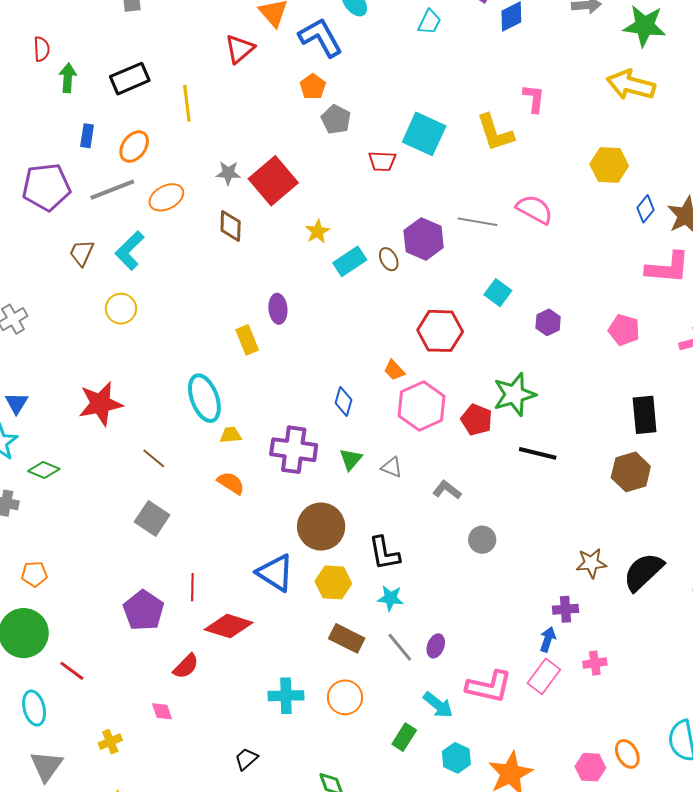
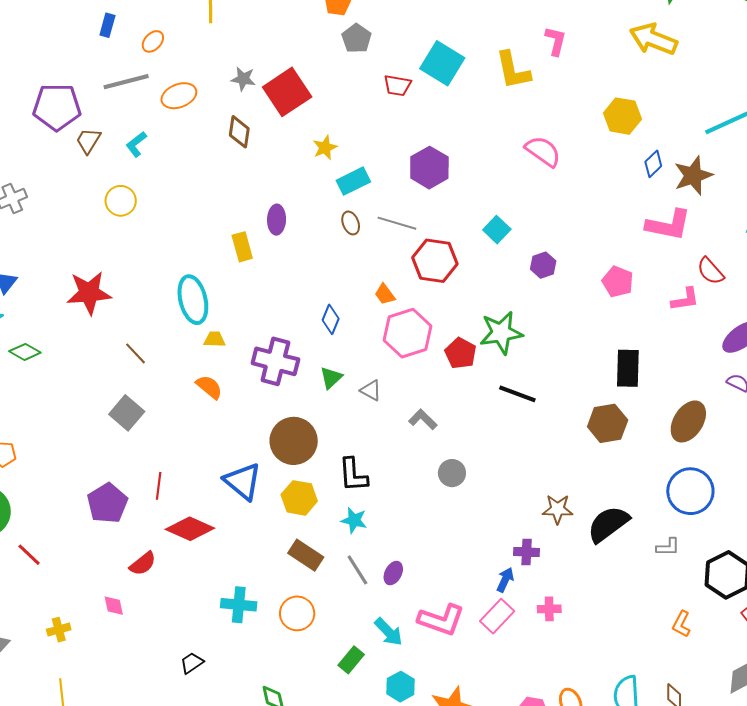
orange ellipse: (134, 146) -> (153, 41), size x0.7
purple pentagon: (46, 187) -> (57, 107), moved
gray line: (478, 222) -> (397, 223), moved
cyan L-shape: (130, 251) -> (136, 144), size x0.7
brown ellipse: (389, 259) -> (351, 223), moved

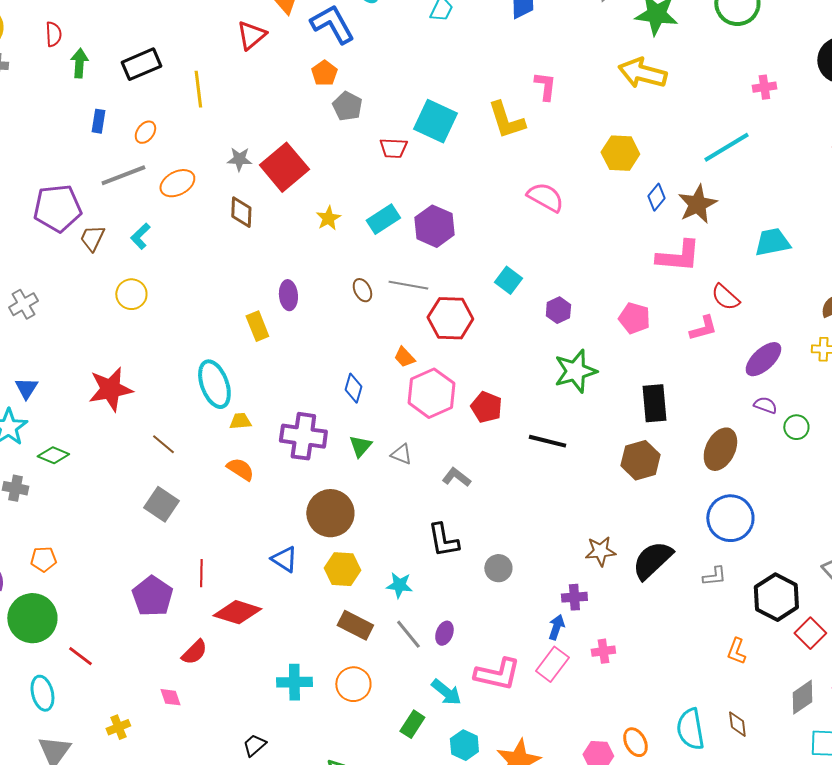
cyan rectangle: (353, 181) -> (383, 219), moved
green star: (501, 333) -> (575, 371), moved
gray circle: (452, 473) -> (498, 568), moved
black L-shape: (353, 475) -> (443, 540), moved
blue triangle: (243, 481) -> (284, 559), size x0.7

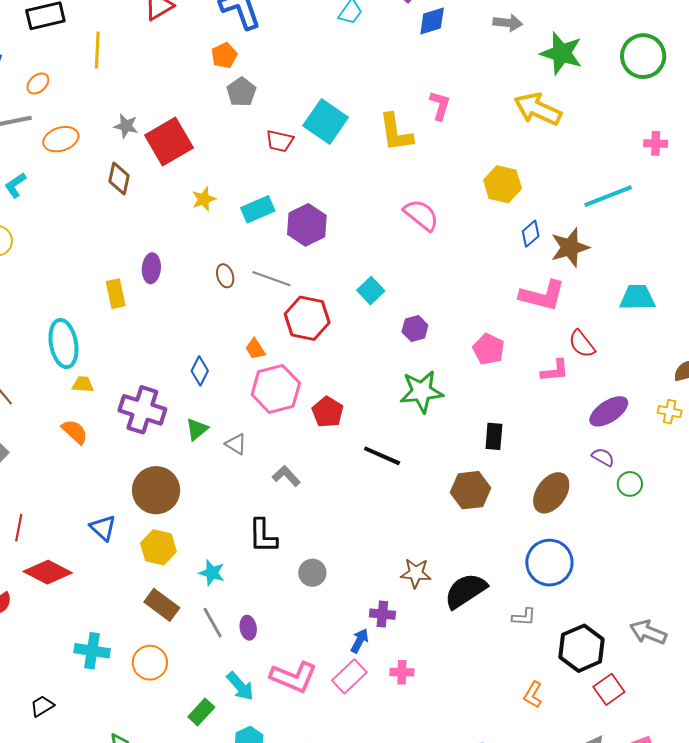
black rectangle: (654, 403) -> (494, 436), size x0.7
purple ellipse: (444, 633) -> (248, 628), turned -40

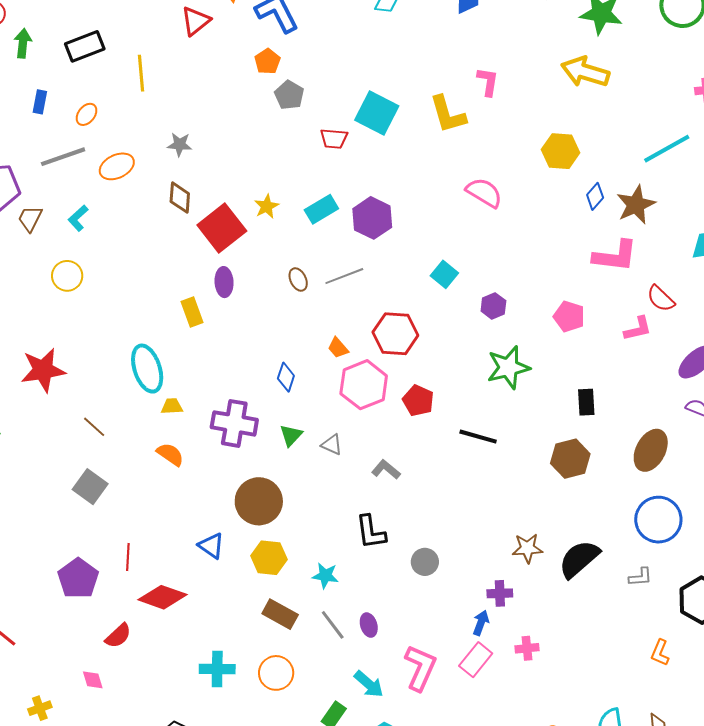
red square: (169, 141) -> (222, 228), moved
gray line: (271, 279) -> (344, 276), turned -33
red hexagon: (307, 318) -> (395, 334), moved
pink L-shape: (294, 677) -> (420, 668), turned -81

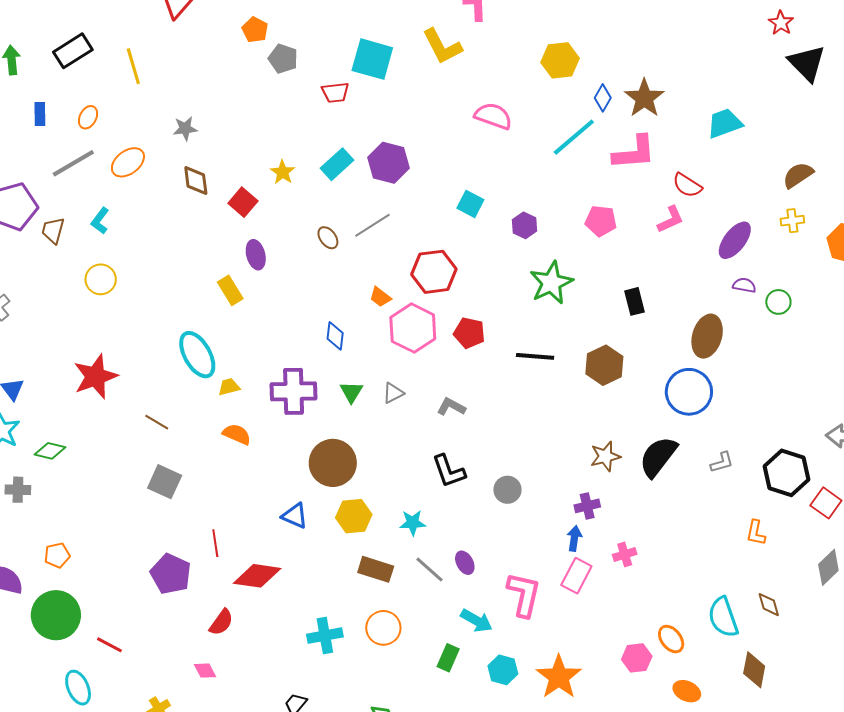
cyan line: (667, 149) -> (574, 137), moved
red square: (222, 228) -> (243, 202), size x0.6
gray triangle: (332, 445) -> (393, 393), turned -40
brown hexagon: (570, 459) -> (604, 365), moved
blue circle: (658, 520) -> (689, 392), moved

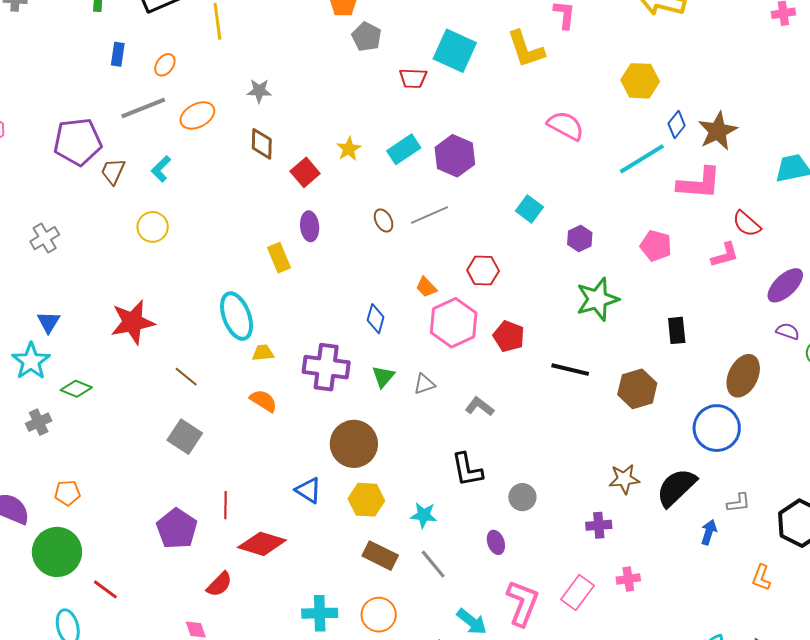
red hexagon: (434, 272) -> (483, 270), size x0.7
gray cross: (18, 490) -> (39, 422), turned -35
blue arrow: (574, 538) -> (709, 532), moved
purple ellipse: (465, 563) -> (496, 542), moved

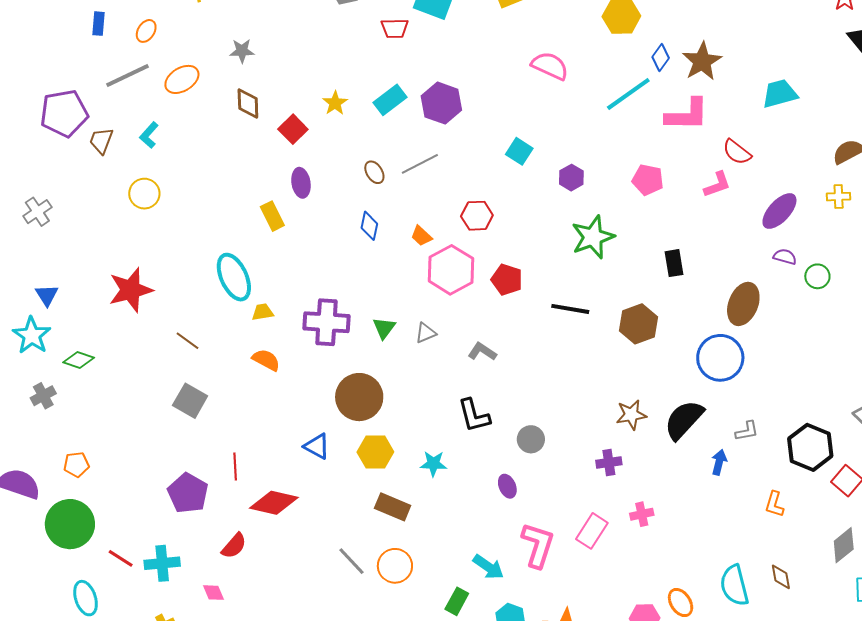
blue diamond: (376, 319) -> (369, 226), moved
gray line: (433, 564) -> (351, 561), moved
cyan cross: (320, 613) -> (162, 563), moved

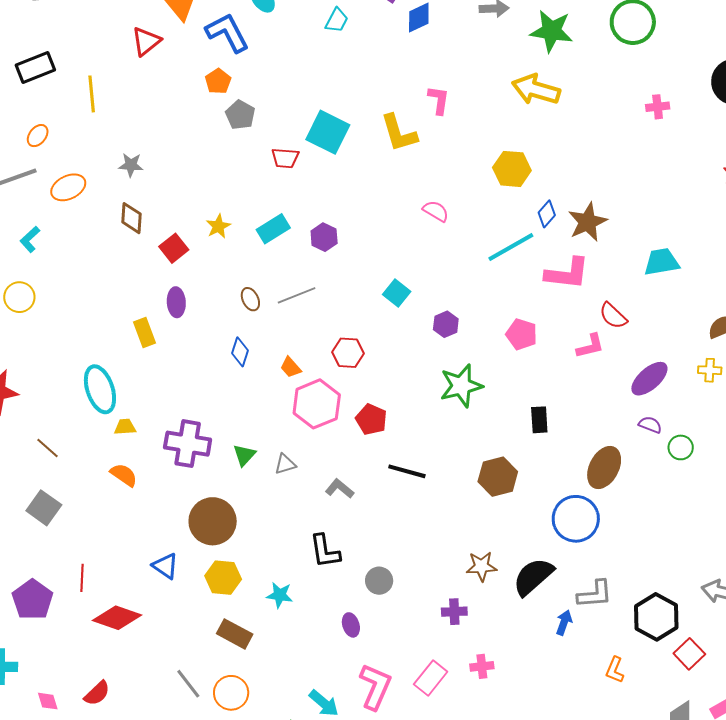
pink semicircle: (550, 66) -> (436, 211), size x0.7
purple hexagon: (441, 103) -> (324, 237), size x0.7
black line: (570, 309) -> (407, 471), moved
gray L-shape: (747, 431) -> (595, 594), size x1.5
red semicircle: (234, 546) -> (97, 693), moved

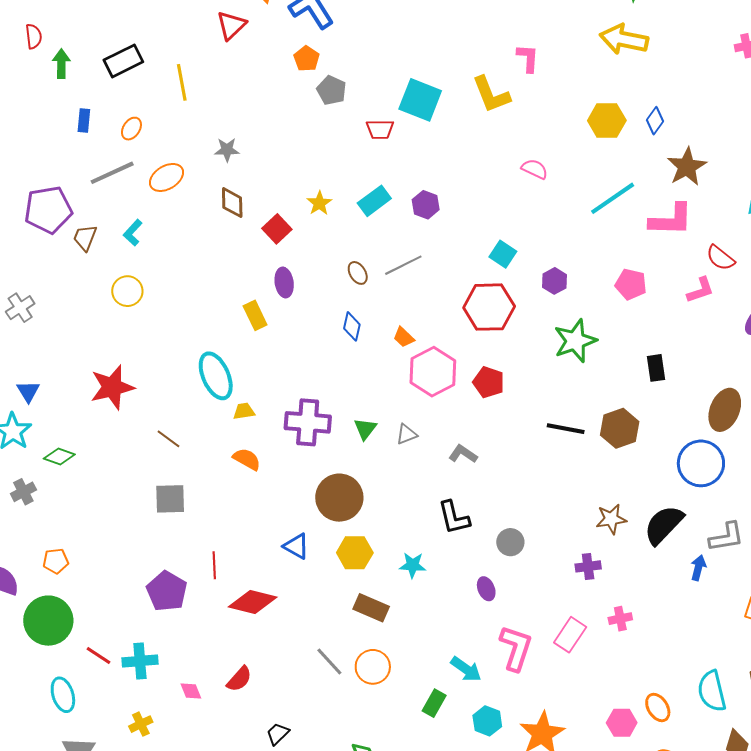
blue diamond: (547, 214) -> (655, 121), moved
red hexagon: (348, 353) -> (489, 307), moved, size x1.6
black line: (407, 471) -> (566, 429), moved
gray square: (44, 508) -> (170, 499), turned -32

